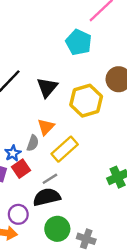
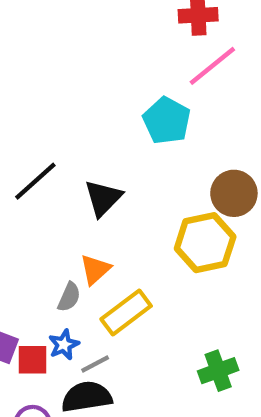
yellow hexagon: (86, 101) -> (205, 243), moved
blue star: (13, 153) -> (64, 345), moved
red square: (21, 169) -> (33, 360), moved, turned 30

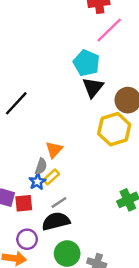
black triangle: (103, 198) -> (93, 87), moved
yellow rectangle: (126, 312) -> (51, 177), moved, size x0.6
blue star: (64, 345) -> (37, 182), moved

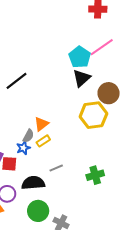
pink line: (109, 30) -> (102, 47), moved
yellow rectangle: (51, 177) -> (43, 141), moved
gray line: (59, 202) -> (56, 168), moved

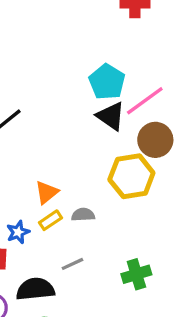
pink line: (102, 47) -> (145, 101), moved
black triangle: (82, 78) -> (111, 116), turned -42
gray semicircle: (28, 136) -> (83, 215), moved, turned -120

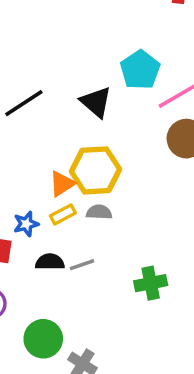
black triangle: (111, 116) -> (96, 102), moved
yellow hexagon: (131, 176) -> (95, 170), moved
black semicircle: (35, 289) -> (50, 262), moved, size x0.7

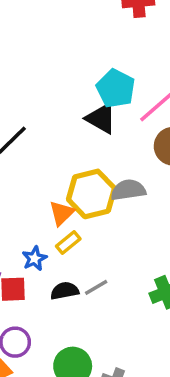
black triangle: (96, 102) -> (101, 118), moved
gray semicircle: (99, 212) -> (128, 190), moved, size x1.4

